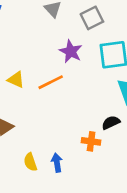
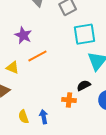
purple star: (71, 51) -> (23, 35), moved
yellow triangle: (16, 80) -> (12, 68), moved

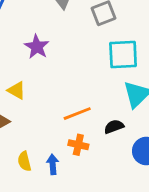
orange line: (37, 56) -> (77, 114), moved
orange cross: (69, 100) -> (78, 145), moved

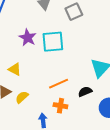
cyan square: (123, 55) -> (53, 42), moved
yellow semicircle: (24, 161) -> (22, 97), moved, turned 64

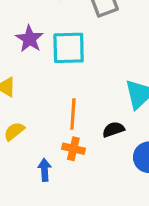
orange line: (59, 84) -> (73, 114), turned -66

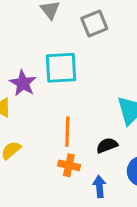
purple star: (30, 39) -> (23, 83), moved
blue arrow: (45, 170) -> (99, 187), moved

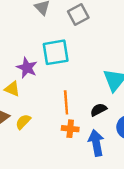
blue arrow: (99, 187) -> (96, 143), size x1.5

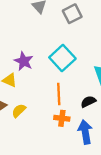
cyan square: (56, 52) -> (62, 58), moved, turned -35

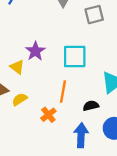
cyan square: (62, 58) -> (75, 57), turned 30
orange cross: (62, 118) -> (48, 115), moved, turned 32

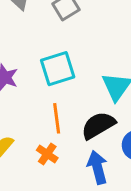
black semicircle: (91, 106) -> (98, 125), size x1.6

